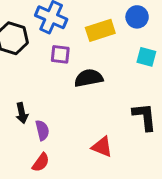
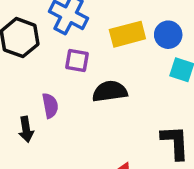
blue circle: (137, 17) -> (168, 35), moved
purple semicircle: (42, 130) -> (50, 106), moved

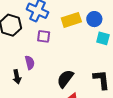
black semicircle: (110, 91) -> (65, 79), moved, turned -42

